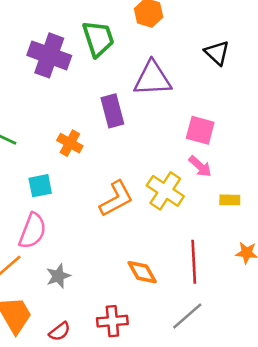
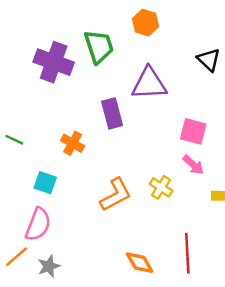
cyan square: (40, 186) -> (45, 183), turned 30
yellow cross: (165, 191) -> (161, 187), size x0.7
gray star: (58, 276) -> (49, 266), moved

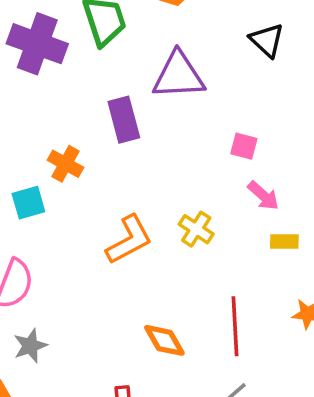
pink square: (193, 131) -> (244, 146), size x0.7
pink arrow: (193, 165) -> (263, 196), moved
cyan square: (45, 183) -> (28, 203), moved, turned -35

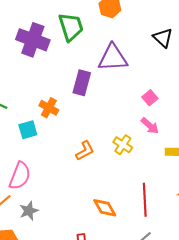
purple rectangle: (124, 120) -> (82, 83), turned 30
pink square: (244, 146) -> (150, 98), turned 35
pink arrow: (263, 196) -> (150, 126), moved
orange L-shape: (129, 240) -> (85, 151), size x0.7

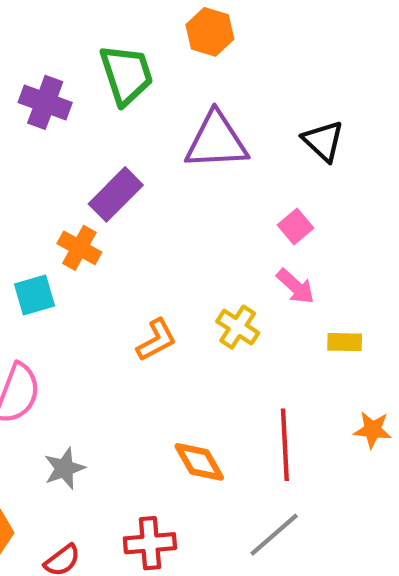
black triangle: (163, 38) -> (323, 141), moved
purple cross: (33, 40) -> (45, 102), size x0.7
purple rectangle: (82, 83) -> (116, 194), moved, turned 30
gray star: (29, 211) -> (64, 468), moved

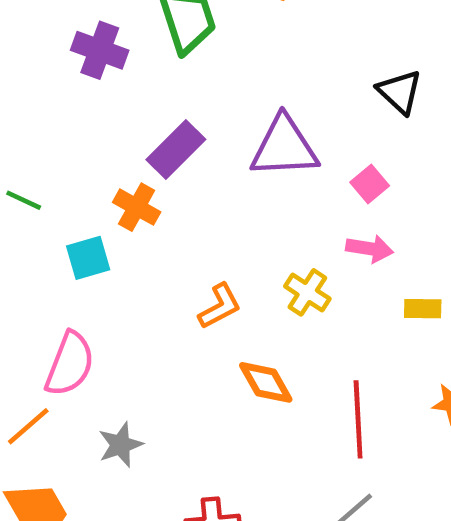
purple triangle: (216, 141) -> (284, 147), moved
pink arrow: (295, 286) -> (370, 249), turned -33
orange diamond: (199, 462) -> (266, 382), moved

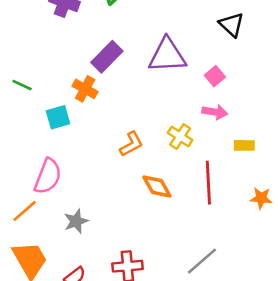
red line: (358, 419) -> (208, 183), moved

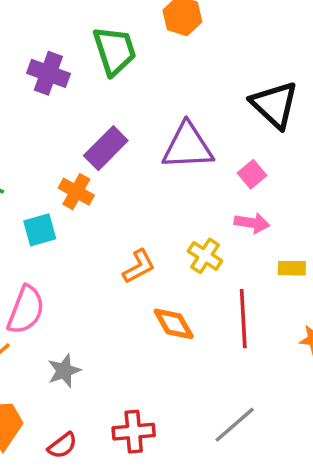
black triangle: (231, 25) -> (275, 105), size x1.4

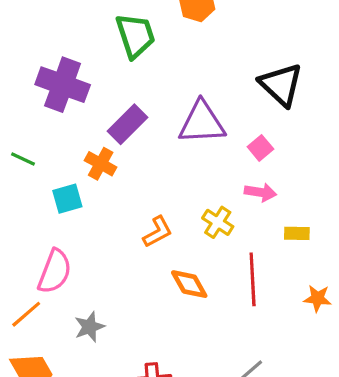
purple cross: (48, 73) -> (63, 85), moved, size x1.4

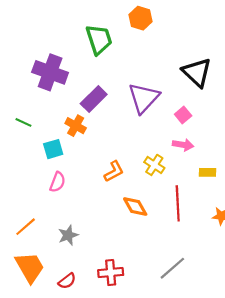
purple triangle: (202, 123) -> (144, 98), turned -44
pink semicircle: (55, 271) -> (57, 182), moved, size x0.7

